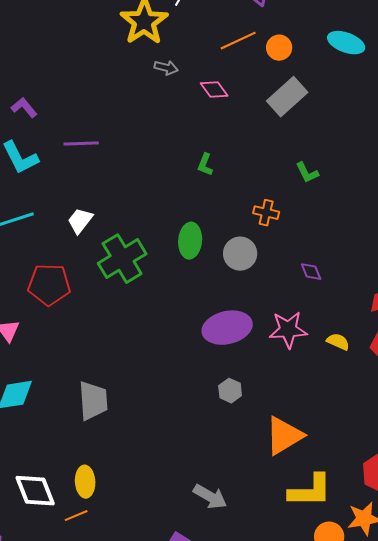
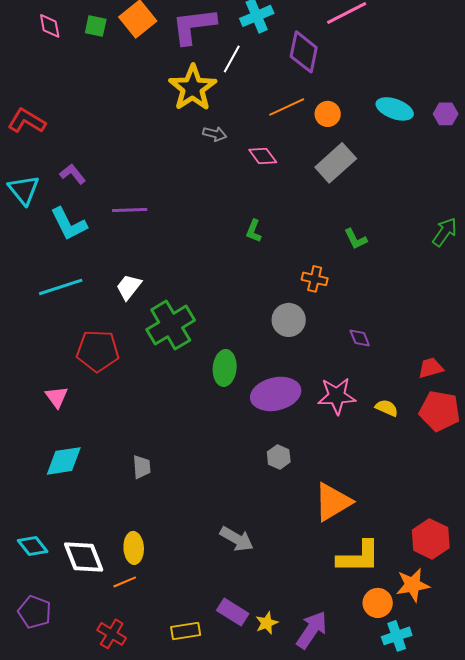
green ellipse: (190, 241) -> (225, 368), moved
gray trapezoid: (93, 401) -> (142, 467), size x0.6
gray arrow: (210, 497) -> (237, 539), moved

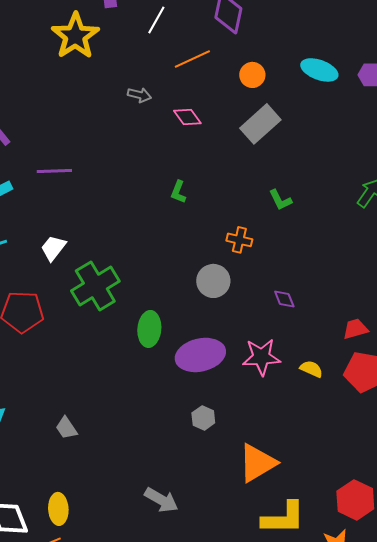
yellow star: (193, 88) -> (75, 36), moved
orange line: (287, 107) -> (192, 59), moved
gray trapezoid: (142, 467) -> (66, 428), turned 150

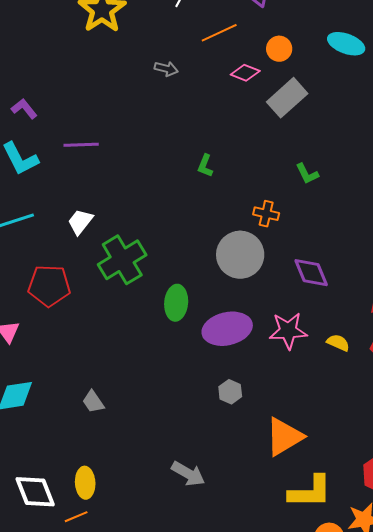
pink diamond: (187, 117) -> (245, 73), moved, turned -32
gray circle: (213, 281) -> (240, 255), size x1.4
purple diamond: (284, 299) -> (311, 273), size x1.6

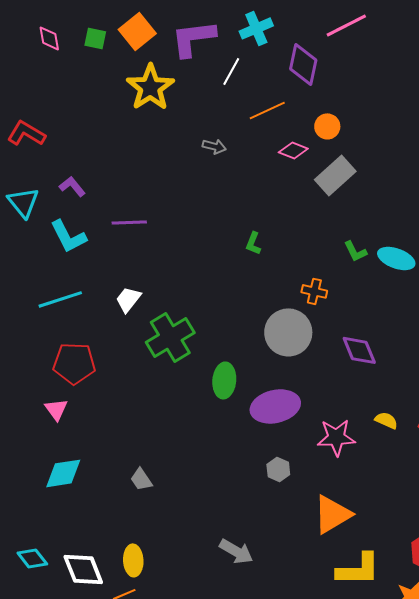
cyan ellipse: (346, 44) -> (396, 258), moved
red pentagon: (49, 286) -> (74, 363), moved
pink star: (288, 331) -> (336, 437), moved

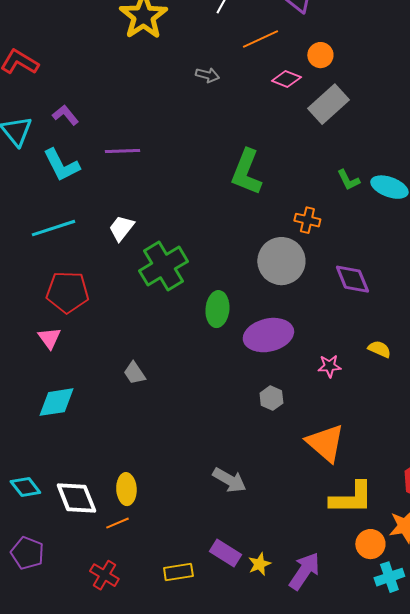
green L-shape: (253, 243) -> (246, 172), size x2.0
pink star: (336, 437) -> (329, 366), size x0.6
gray trapezoid: (141, 479) -> (134, 373), moved
orange triangle: (332, 514) -> (325, 443), turned -48

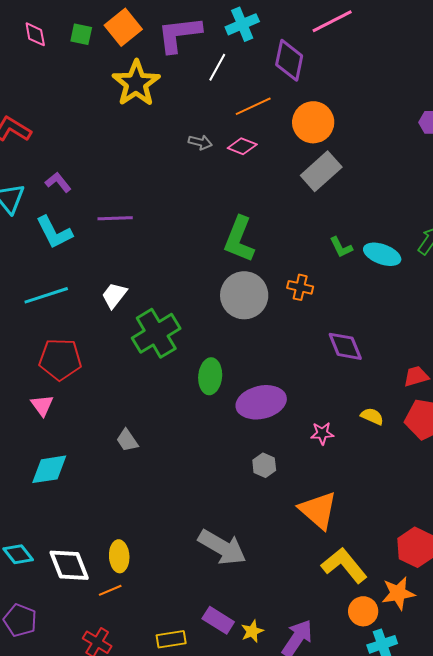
orange circle: (320, 55) -> (313, 122), size x1.6
pink diamond: (286, 79) -> (242, 146), moved
gray circle: (281, 261) -> (244, 295), moved
gray arrow: (229, 480) -> (222, 547), size x1.4
yellow L-shape: (351, 498) -> (344, 565), turned -129

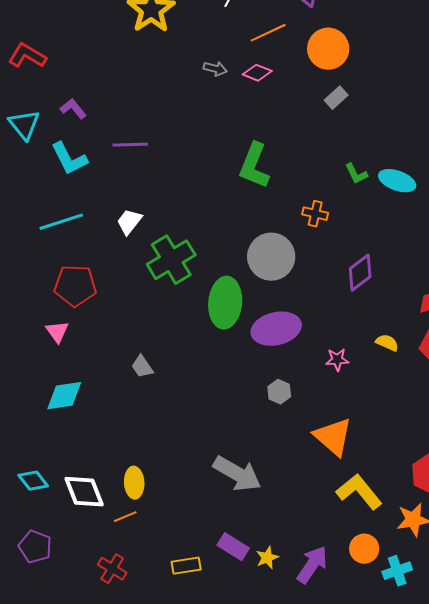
gray rectangle: (321, 171) -> (336, 98), size x0.6
gray circle: (244, 295) -> (271, 257), moved
purple diamond: (345, 346) -> (360, 273), turned 75
green ellipse: (210, 376) -> (225, 303), size x1.4
orange circle: (363, 611) -> (364, 549), moved

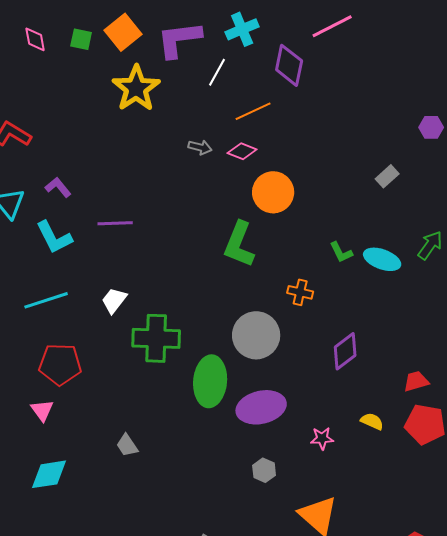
orange circle: (328, 49) -> (273, 192), moved
gray rectangle: (336, 98) -> (387, 176), moved
green cross: (171, 260) -> (156, 338), turned 33

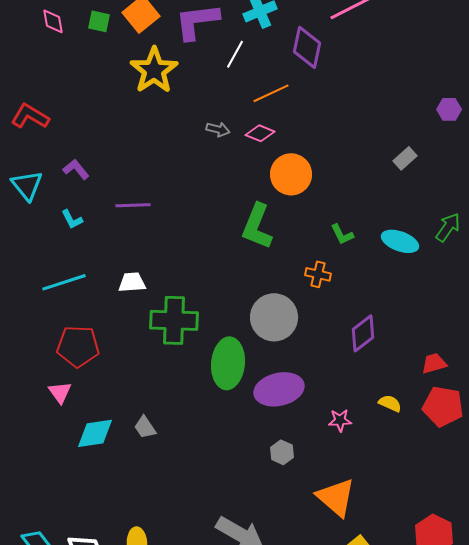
cyan L-shape: (54, 237) -> (72, 219), size x0.6
green L-shape: (341, 252) -> (342, 234), moved
white trapezoid: (114, 300) -> (132, 282), turned 48
cyan diamond: (49, 474) -> (95, 433), moved

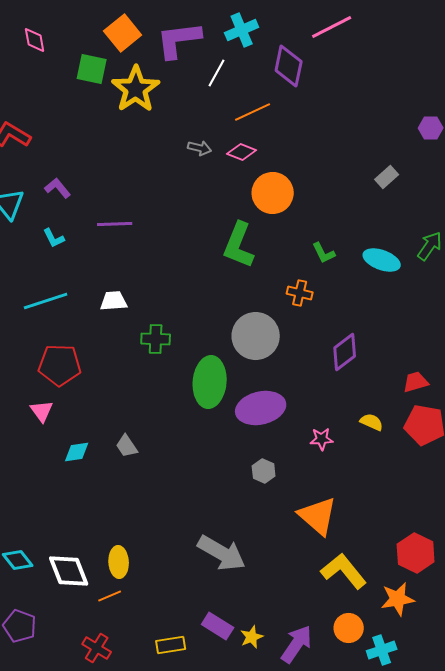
green square: (99, 21) -> (92, 69), moved, size x1.4
green cross: (174, 320) -> (156, 339), size x0.6
cyan diamond: (95, 433) -> (77, 452), size x0.7

